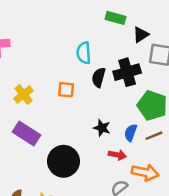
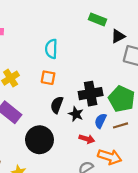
cyan semicircle: (84, 53) -> (51, 49), moved
black cross: (127, 72) -> (91, 94), moved
black semicircle: (99, 77) -> (57, 105), moved

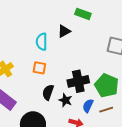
black triangle: (118, 36) -> (64, 31), moved

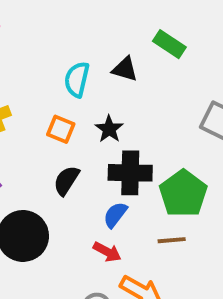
black triangle: (64, 31) -> (125, 69), turned 32
black star: (65, 100) -> (109, 129), moved
blue semicircle: (88, 106) -> (115, 215), moved

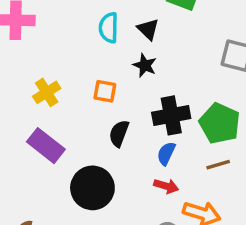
black triangle: (125, 69) -> (148, 29), turned 40
cyan semicircle: (77, 79) -> (109, 28), moved
black star: (109, 129) -> (145, 65), moved

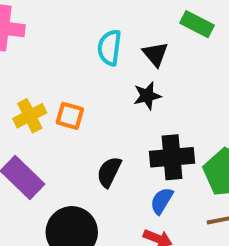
black star: (145, 65) -> (147, 96), turned 30
orange square: (105, 91) -> (70, 116), moved

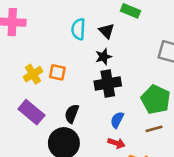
black cross: (172, 157) -> (108, 83), moved
black semicircle: (109, 172) -> (72, 114), moved

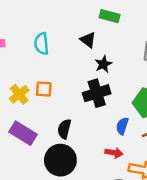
cyan semicircle: (78, 29) -> (42, 44), moved
black star: (103, 57) -> (103, 64), moved
blue semicircle: (117, 120) -> (122, 126), moved

